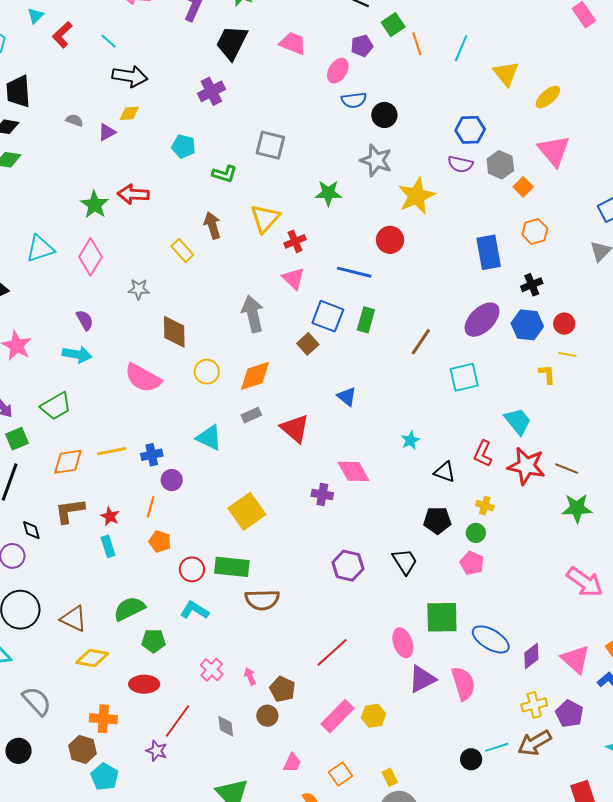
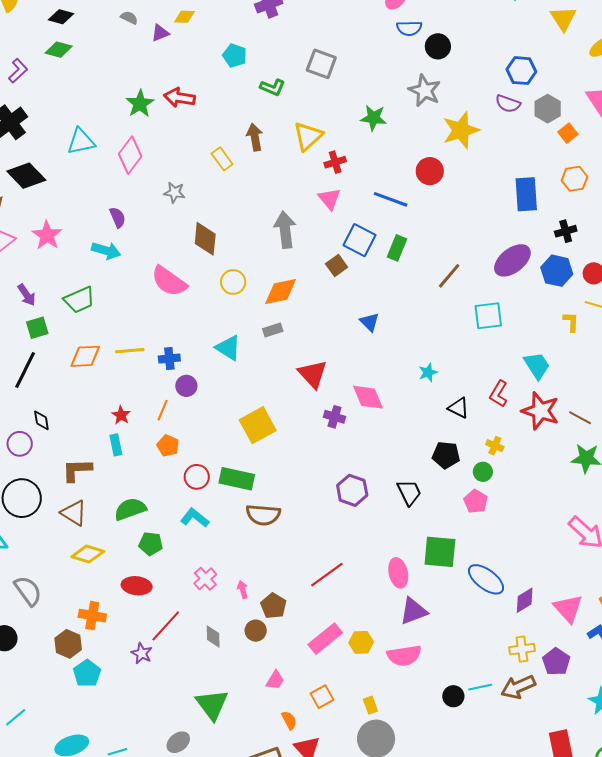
red triangle: (295, 428) -> (313, 374), moved
brown L-shape: (70, 511) -> (77, 470), moved
pink semicircle: (463, 683) -> (404, 656), moved, turned 92

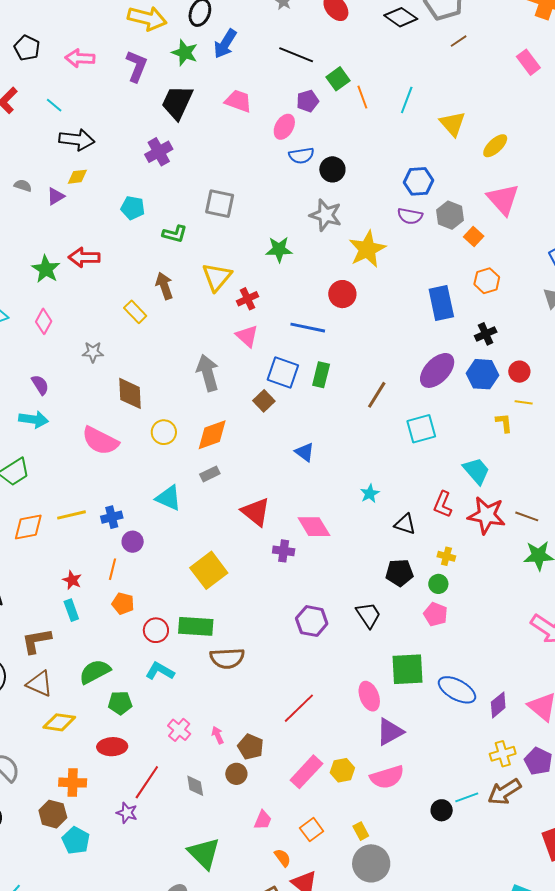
pink diamond: (130, 155) -> (44, 321), size x0.7

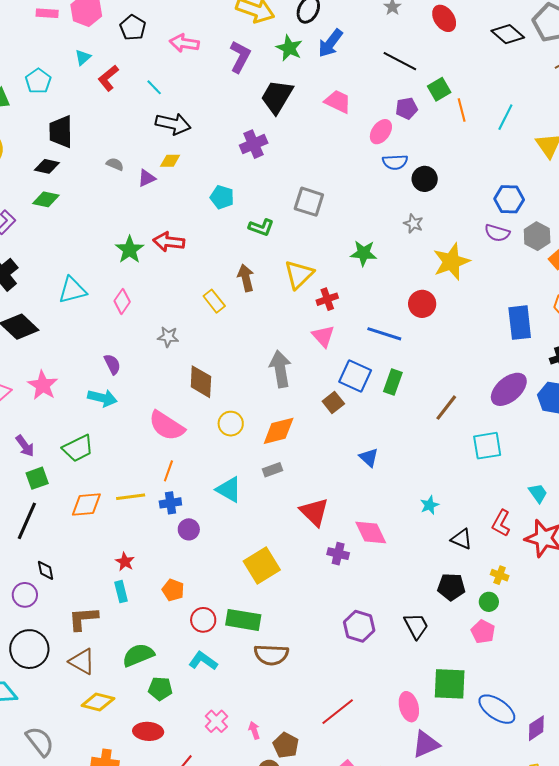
gray star: (326, 215) -> (413, 224), size x0.6
cyan trapezoid: (476, 471) -> (538, 493), size x0.7
orange line: (112, 569) -> (168, 471), moved

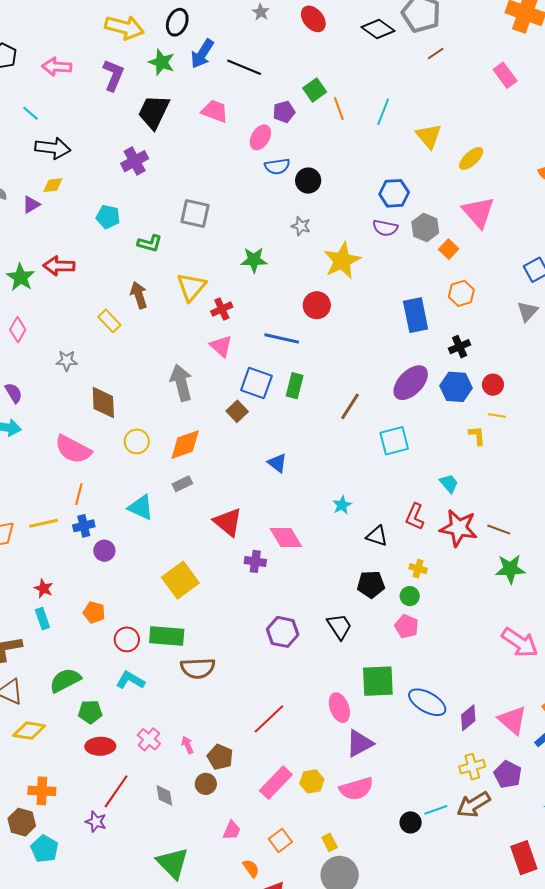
black line: (400, 61) -> (244, 67), moved
red ellipse: (148, 731) -> (100, 746), moved

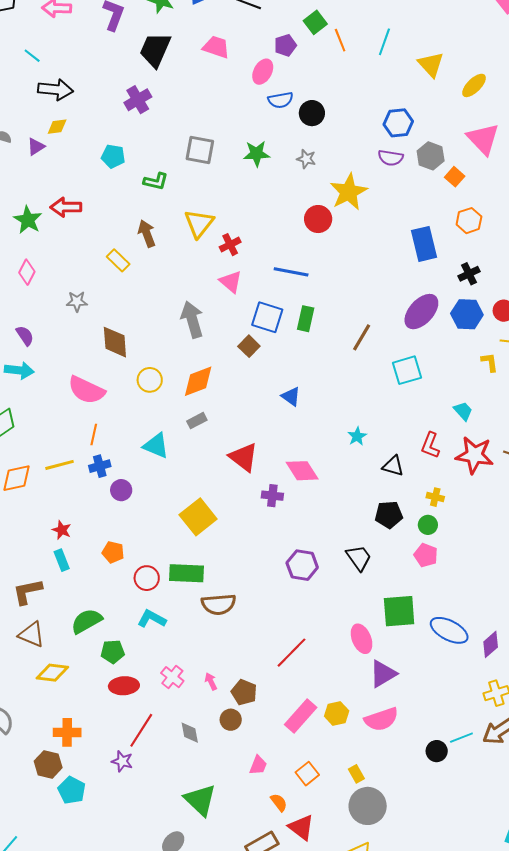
green star: (254, 260) -> (257, 154), moved
red circle: (317, 305) -> (318, 219), moved

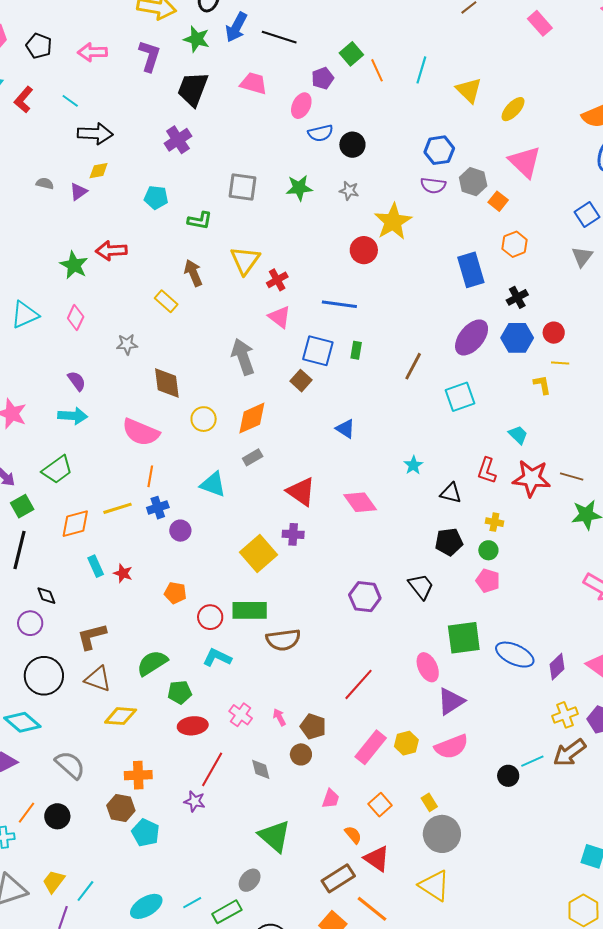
green rectangle: (306, 319) -> (356, 350), size x0.7
purple cross: (272, 496) -> (293, 534), moved
cyan rectangle: (62, 560) -> (96, 566), moved

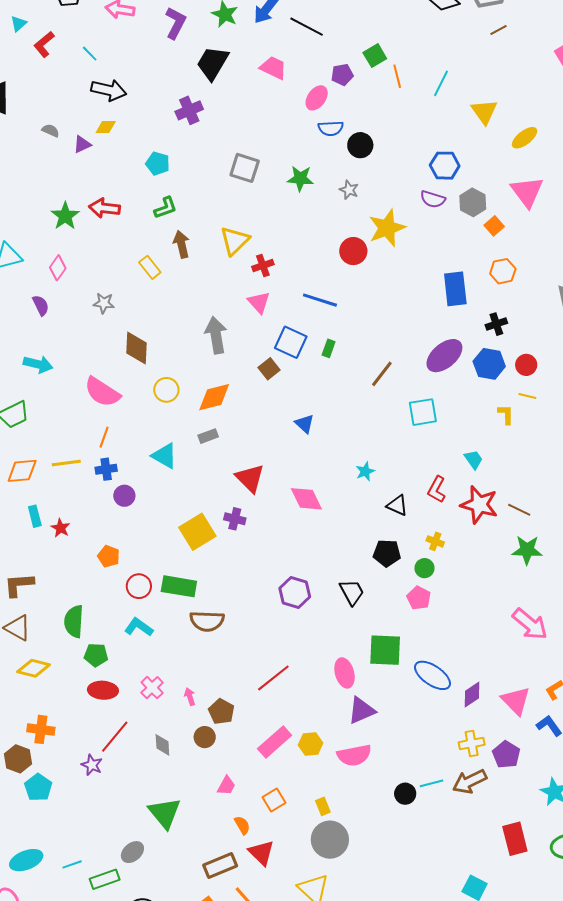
green L-shape: (200, 220) -> (165, 208), moved, turned -40
purple semicircle: (77, 381) -> (41, 305), moved
green semicircle: (152, 663) -> (74, 621), turned -64

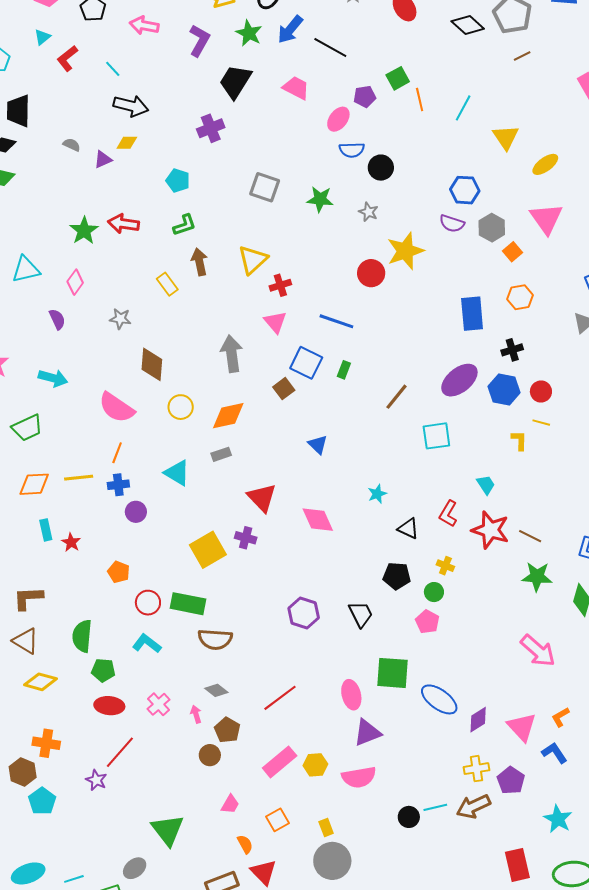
gray diamond: (162, 745) -> (216, 690), moved, turned -50

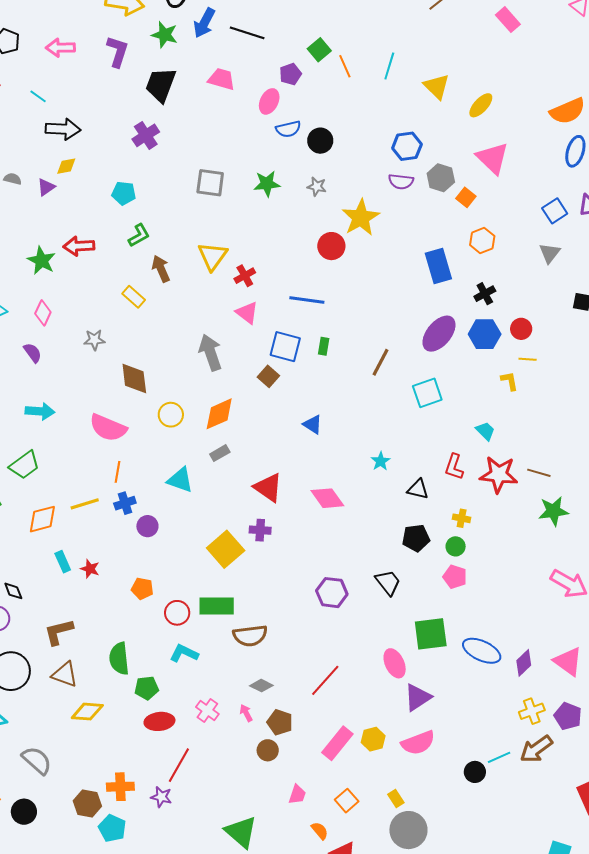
orange cross: (46, 743) -> (120, 787), moved

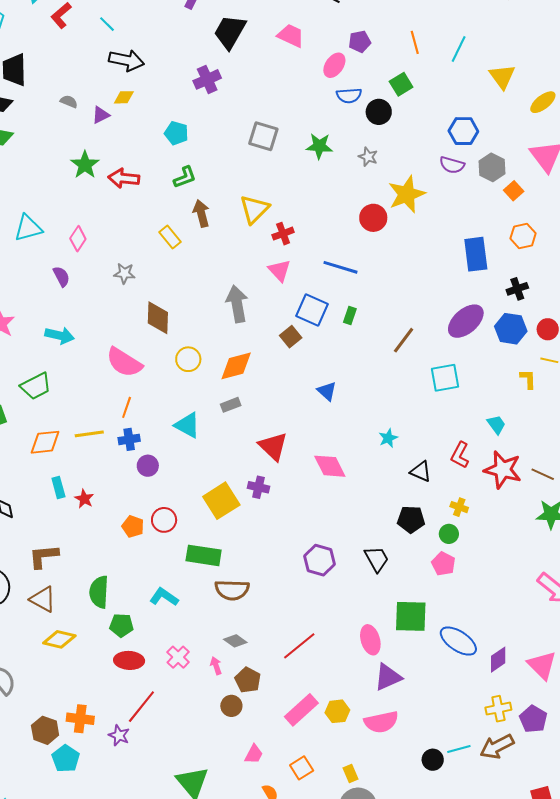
green square: (319, 50) -> (401, 84), moved
green star: (42, 261) -> (85, 165), moved
red circle: (177, 613) -> (164, 520), moved

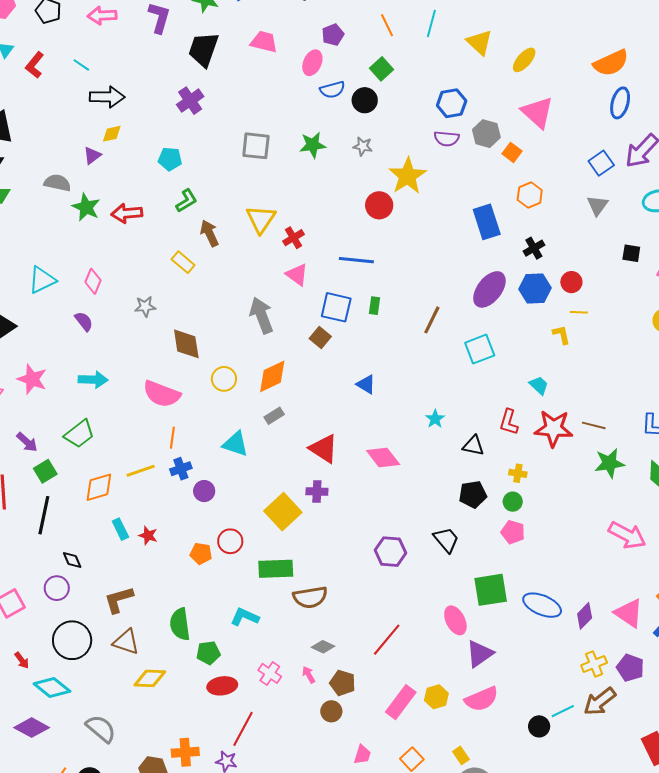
gray semicircle: (69, 102) -> (57, 183), moved, size x1.5

